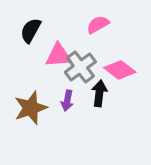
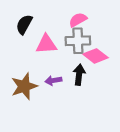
gray cross: (80, 67) -> (78, 41), moved, turned 35
purple arrow: (67, 101) -> (53, 80), turned 70

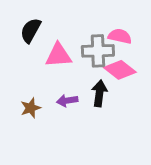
pink semicircle: (78, 20) -> (120, 36), moved, turned 42
brown star: (24, 86) -> (31, 108), size x0.6

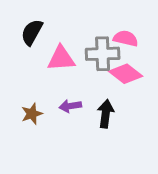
black arrow: (99, 93) -> (106, 114), moved

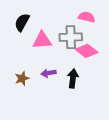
pink semicircle: (126, 38) -> (87, 17), moved

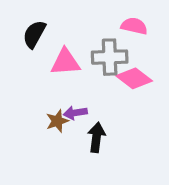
brown star: (22, 78) -> (57, 121), moved
black arrow: (73, 78) -> (97, 137), moved

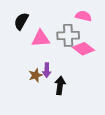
purple arrow: (75, 113) -> (47, 70), turned -80

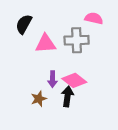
pink diamond: (83, 49) -> (74, 80), moved
brown star: (35, 75) -> (39, 99), moved

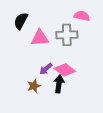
purple arrow: (52, 79) -> (46, 69), turned 48

